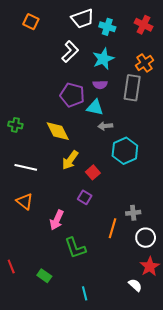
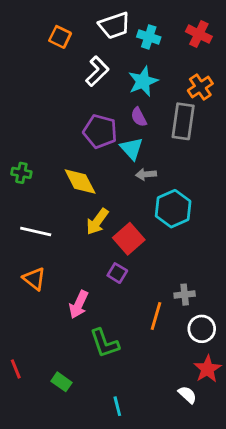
orange square: (31, 22) -> (60, 37), moved
purple semicircle: (100, 85) -> (139, 117), turned 64
cyan triangle: (95, 107) -> (132, 149), turned 36
red square: (93, 172) -> (129, 239), size x1.5

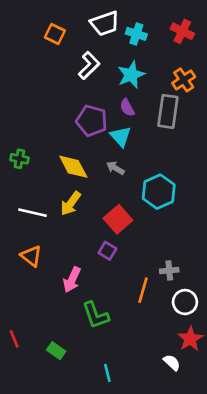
gray arrow: (146, 174) -> (115, 168), moved, turned 36
yellow arrow: (97, 222) -> (71, 203), moved

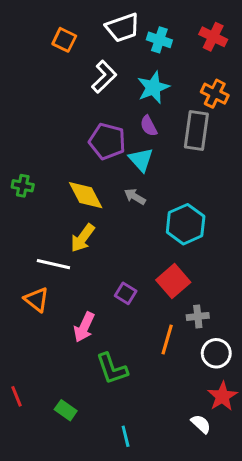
orange cross: (184, 80) -> (215, 94), turned -30
white line: (33, 213) -> (53, 264), moved
red square: (118, 219) -> (173, 281), moved

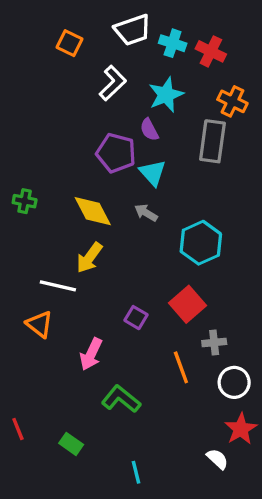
red cross: (213, 37) -> (211, 51), moved
purple semicircle: (149, 126) -> (149, 130), moved
orange line: (167, 339) -> (181, 367), turned -36
green L-shape: (112, 369) -> (121, 399), turned 148

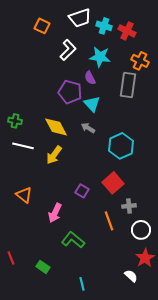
cyan star: (166, 95) -> (100, 57), turned 30
white line: (58, 286) -> (23, 146), moved

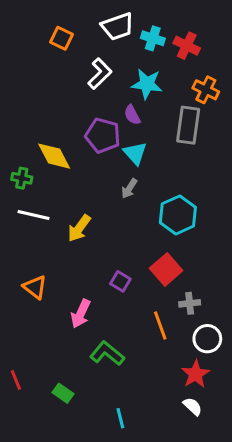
yellow diamond: (56, 127) -> (54, 156), moved
gray arrow: (88, 128) -> (129, 188), turned -88
red star: (145, 258) -> (196, 374), moved

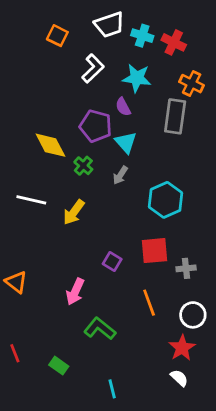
green cross: (22, 178) -> (83, 166), moved, turned 30
red square: (166, 269) -> (155, 251), turned 36
orange triangle: (35, 287) -> (16, 282), moved
gray cross: (190, 303) -> (186, 268), moved

